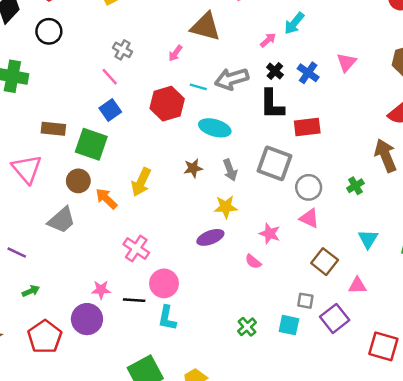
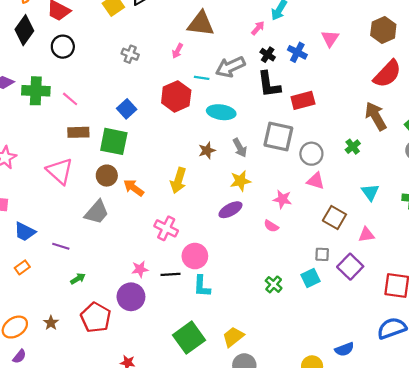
pink line: (110, 77) -> (70, 99), moved
yellow arrow: (141, 182) -> (178, 180), moved
cyan square: (289, 325) -> (311, 278), turned -30

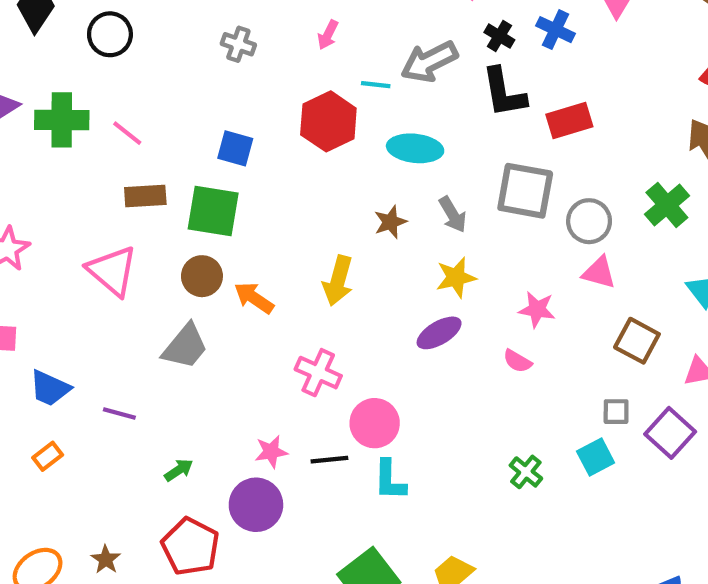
blue square: (127, 109) -> (235, 148), turned -30
green cross: (353, 147) -> (667, 205), size x1.5
green arrow: (78, 279) -> (179, 470), moved

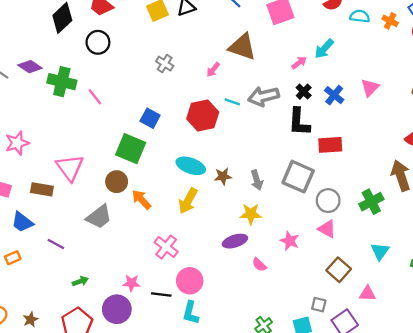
cyan ellipse: (415, 148) -> (191, 166), moved
brown rectangle: (145, 196) -> (42, 189), moved
pink semicircle: (517, 361) -> (259, 265), moved

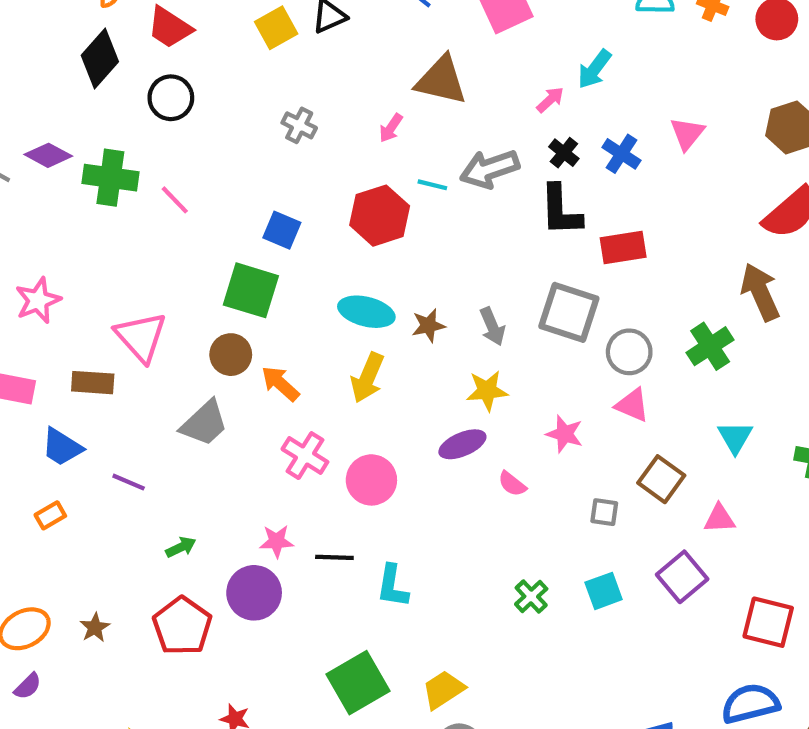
pink cross: (166, 247) -> (305, 456), moved
pink circle: (190, 281) -> (371, 480), moved
gray square: (319, 305) -> (604, 512), moved

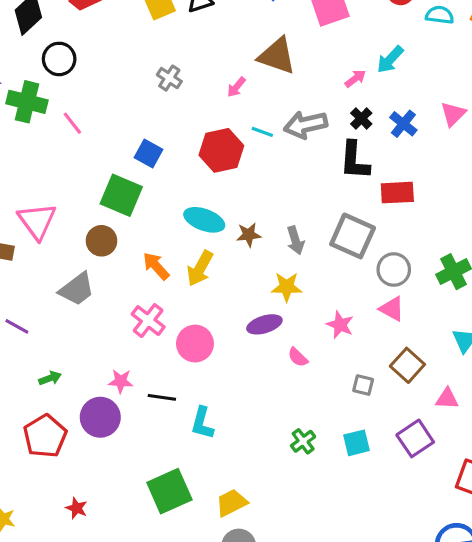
black circle: (171, 98) -> (59, 59), moved
orange arrow: (280, 384) -> (156, 266), moved

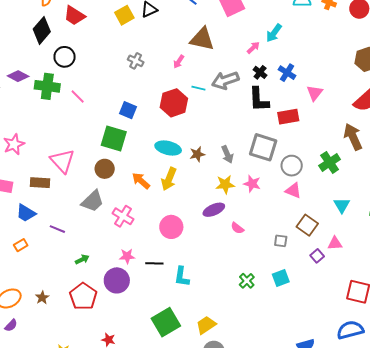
pink triangle: (453, 114) -> (315, 93), moved
pink cross: (148, 321) -> (123, 216), moved
pink star: (340, 325) -> (252, 184), moved
purple square: (415, 438) -> (317, 256), moved, size x0.6

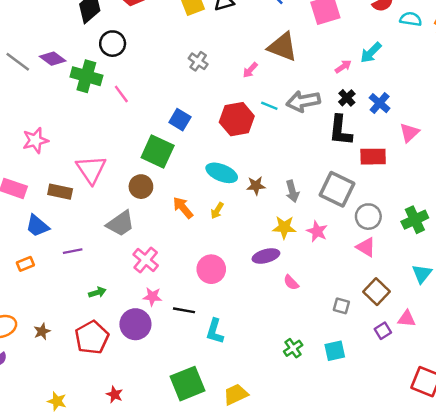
yellow arrow: (169, 179) -> (217, 211), size x0.6
pink cross: (123, 216) -> (146, 260), moved
purple line: (57, 229) -> (73, 251), turned -42

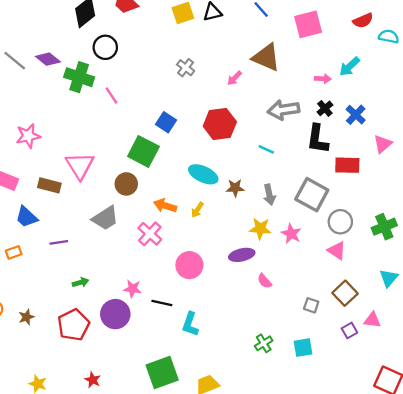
pink arrow: (343, 67) -> (323, 79), turned 35
cyan line: (269, 106) -> (266, 149), moved
orange arrow: (183, 208) -> (165, 206), turned -35
pink cross: (146, 260) -> (150, 234), moved

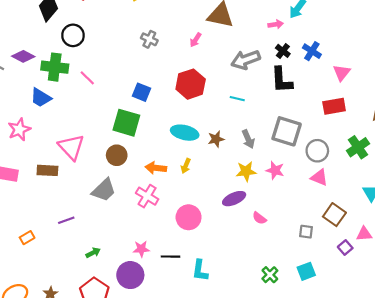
red rectangle: (347, 165) -> (334, 106), moved
blue trapezoid: (27, 217) -> (41, 98), moved

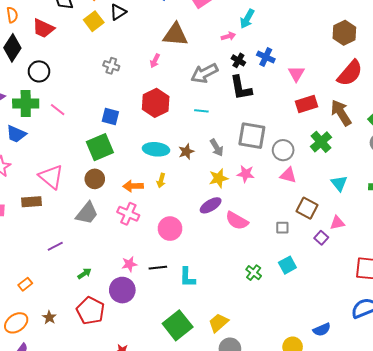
red rectangle: (334, 106) -> (306, 104), moved
green square: (126, 123) -> (100, 147), turned -32
pink semicircle: (259, 218) -> (237, 221), size x1.6
orange rectangle: (27, 238) -> (25, 284), moved

